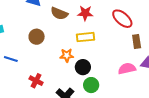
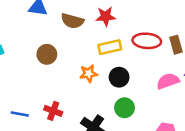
red ellipse: (122, 19) -> (147, 41), moved, turned -30
blue line: (11, 59) -> (20, 114), moved
black circle: (83, 67) -> (119, 77), moved

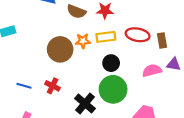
brown circle: (47, 54) -> (60, 49), moved, size x1.5
orange star: (89, 73) -> (83, 41), moved
green circle: (125, 108) -> (113, 89), size x1.6

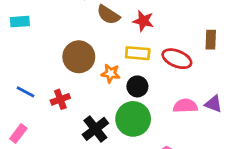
orange star: (83, 41) -> (111, 73), moved
brown rectangle: (162, 41) -> (211, 40), moved
red cross: (53, 86) -> (60, 99), turned 32

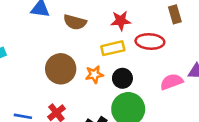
red star: (143, 21) -> (121, 21), moved

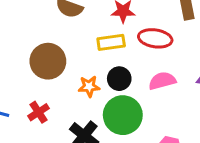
orange star: (94, 74) -> (89, 86), moved
pink semicircle: (172, 82) -> (162, 81), moved

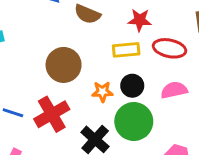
red cross: (38, 112) -> (52, 114), size x1.6

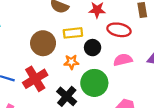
yellow rectangle: (126, 50) -> (73, 33), moved
black circle: (132, 86) -> (93, 48), moved

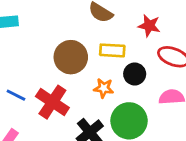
red cross: (35, 79) -> (52, 102), turned -35

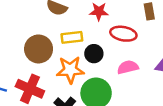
orange star: (104, 88) -> (70, 70), size x1.6

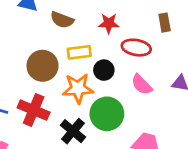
pink semicircle: (128, 67) -> (142, 85), turned -120

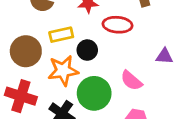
pink semicircle: (142, 85) -> (131, 81), moved

